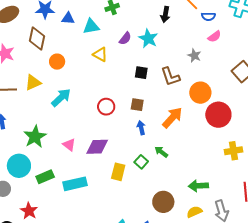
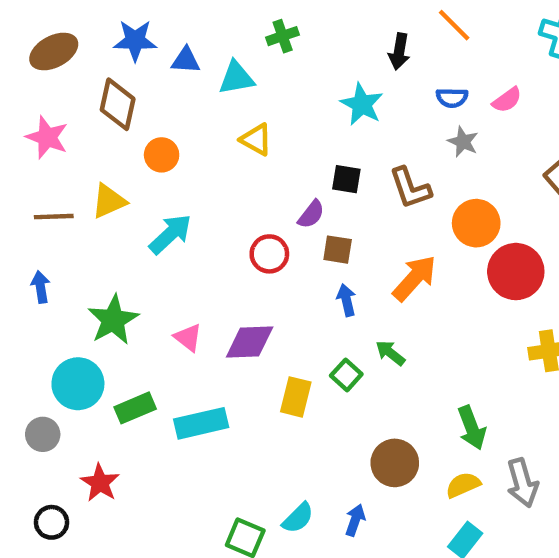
blue semicircle: (208, 16) -> (452, 98), moved
purple semicircle: (125, 38) -> (311, 214), moved
green arrow: (198, 186) -> (472, 428), turned -108

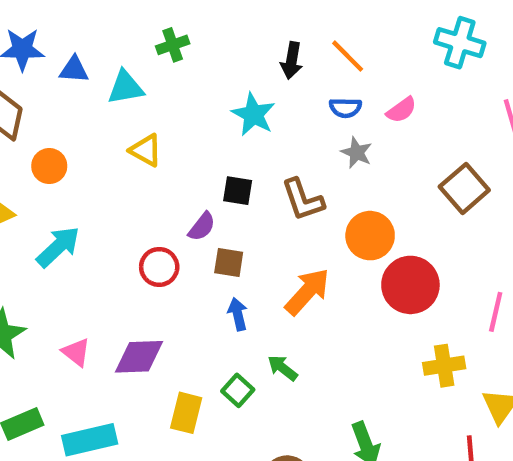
orange line: (454, 25) -> (348, 56), moved

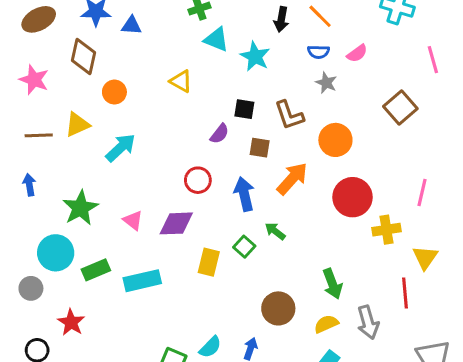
cyan triangle: (126, 87) -> (216, 39), moved, turned 32
brown square: (229, 262) -> (260, 148), moved
red circle: (159, 267) -> (198, 180), moved
red circle: (410, 285) -> (352, 197), moved
blue arrow: (238, 314) -> (244, 194), size x1.5

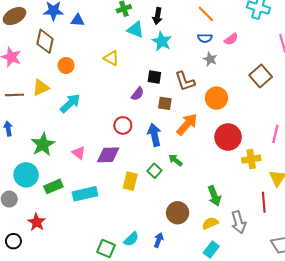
black arrow: (281, 19) -> (158, 16), moved

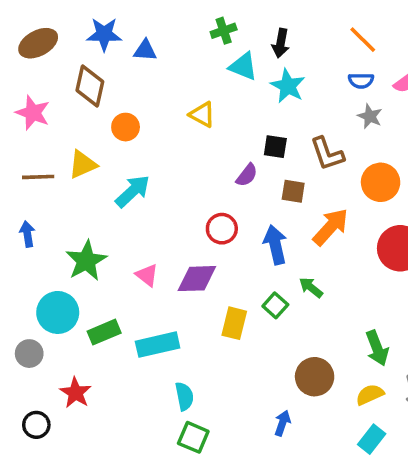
cyan semicircle: (131, 239) -> (184, 396), moved, turned -56

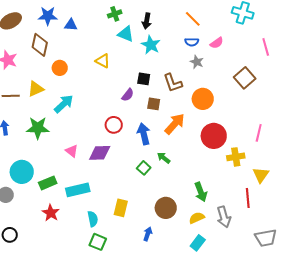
green star: (86, 261) -> (38, 128), moved, turned 30
yellow rectangle: (234, 323) -> (121, 208), moved
red star: (76, 393) -> (51, 213), moved

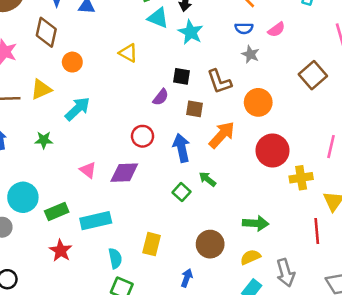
green star: (38, 128) -> (44, 140), size x0.6
green arrow: (201, 192) -> (256, 223), turned -66
gray arrow: (224, 217) -> (286, 273), moved

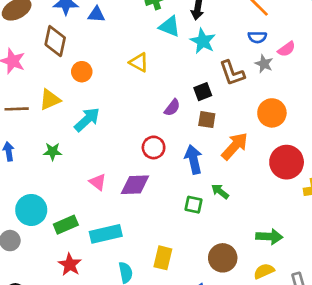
pink semicircle: (276, 30) -> (287, 49), moved
black square: (182, 76) -> (203, 92), moved, turned -30
brown L-shape: (219, 82) -> (232, 73), moved
green square: (182, 192) -> (193, 205), turned -30

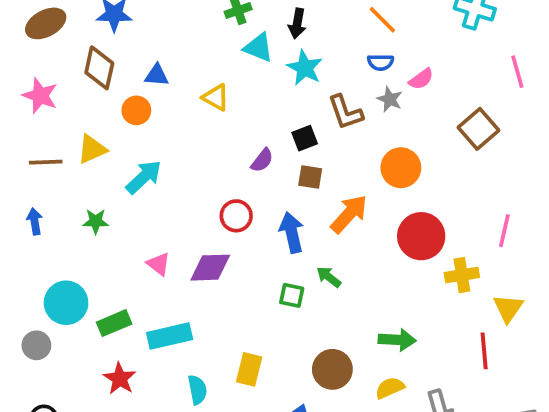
blue triangle: (96, 15) -> (157, 75), moved

